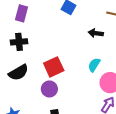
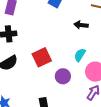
purple circle: (49, 89) -> (63, 76), moved

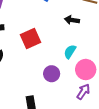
red square: (42, 57) -> (31, 39), moved

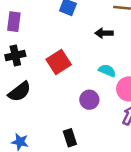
cyan semicircle: (70, 52) -> (107, 71), turned 88

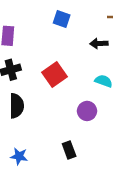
black semicircle: (20, 92) -> (17, 106), turned -50

